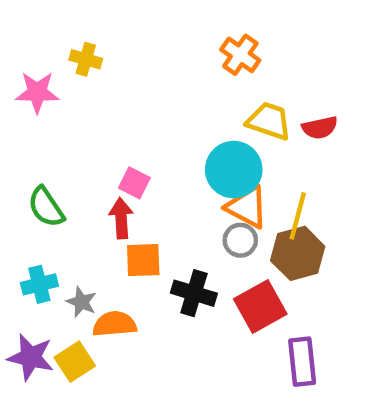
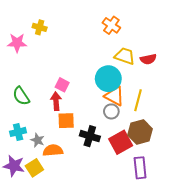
brown hexagon: (298, 253) -> (140, 132), moved

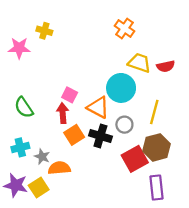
orange triangle: (114, 96) -> (98, 107), moved
orange square: (66, 121) -> (74, 135), turned -30
black cross: (90, 136) -> (100, 136), moved

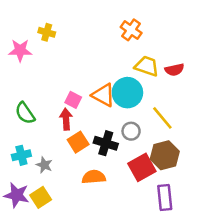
orange triangle: (98, 107) -> (103, 95), moved
yellow line: (154, 112) -> (162, 118), turned -55
orange semicircle: (59, 168) -> (94, 177), moved

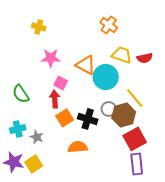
pink star: (20, 50) -> (51, 58), moved
orange triangle: (103, 95) -> (86, 65), moved
brown hexagon: (165, 155) -> (124, 115), moved
red square: (142, 167) -> (135, 139), moved

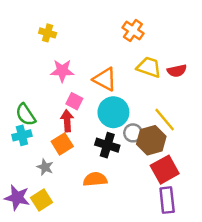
cyan circle: (106, 77) -> (113, 112), moved
orange square: (65, 118) -> (62, 144), moved
cyan cross: (18, 129) -> (22, 135), moved

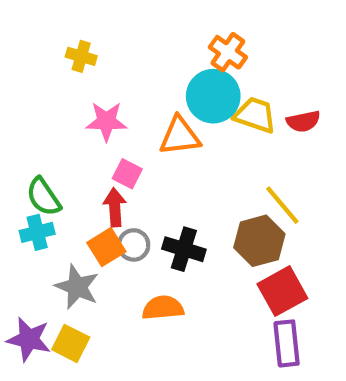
orange triangle: (105, 79) -> (180, 136), turned -35
cyan circle: (113, 112) -> (213, 96), moved
gray circle: (133, 133) -> (134, 245), moved
gray star: (45, 167) -> (77, 287), size x1.5
yellow square: (41, 200) -> (71, 343), turned -30

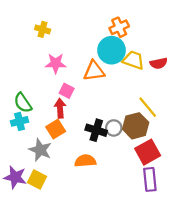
orange cross: (228, 52) -> (119, 27), turned 30
gray circle: (134, 245) -> (114, 128), moved

